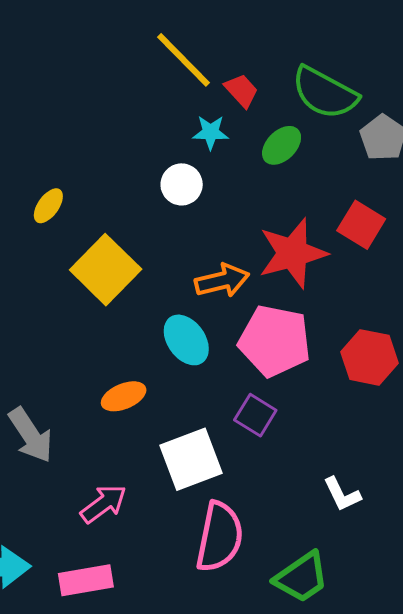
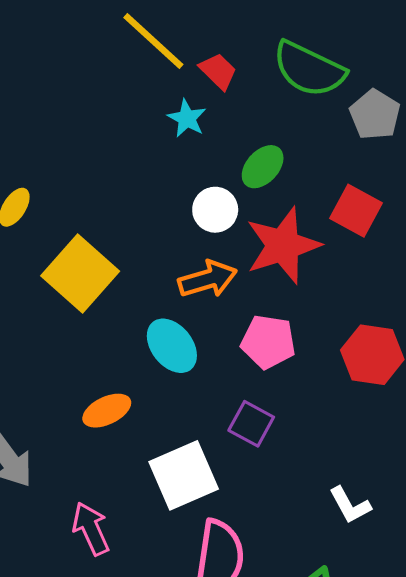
cyan star: (211, 132) -> (187, 118), turned 30
green ellipse: (282, 145) -> (263, 167), moved
white circle: (182, 184) -> (215, 210), moved
pink pentagon: (275, 341) -> (268, 342), size x0.7
pink arrow: (103, 504) -> (91, 529), turned -75

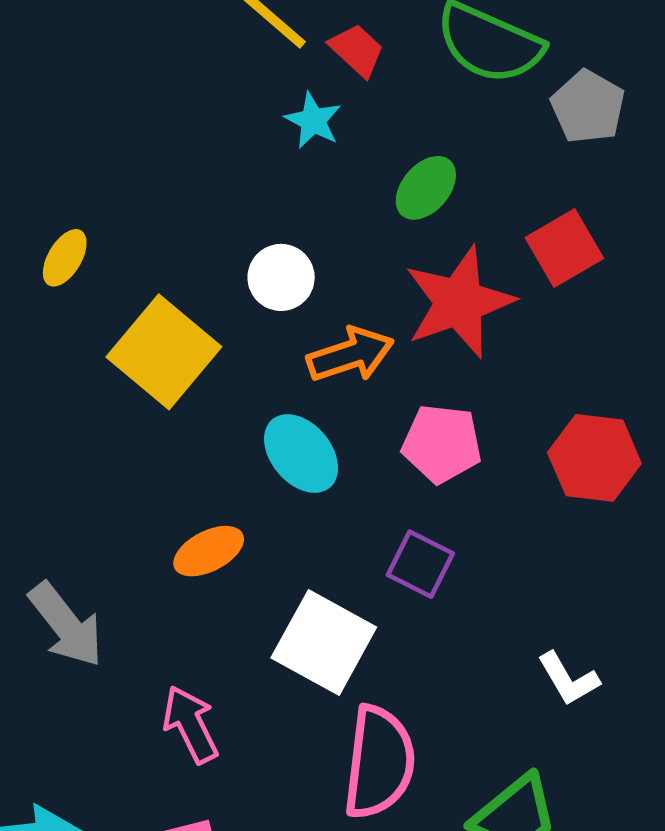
white circle: (215, 210) -> (281, 277), moved
red square: (356, 211) -> (564, 248), turned 33
white square: (184, 475) -> (324, 642), turned -36

